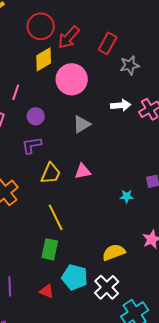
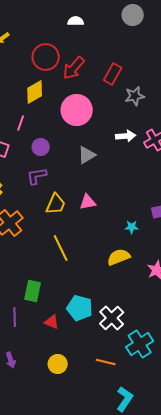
yellow diamond: (44, 59) -> (35, 92), moved
green rectangle: (50, 249) -> (33, 291), moved
yellow semicircle: (114, 252) -> (119, 257), moved

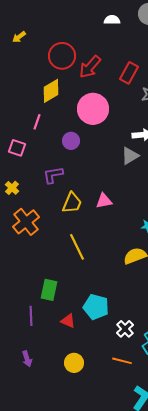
white semicircle: (76, 21) -> (112, 20), moved
purple circle: (41, 147) -> (71, 141), moved
gray triangle: (87, 155) -> (130, 156), moved
white cross: (112, 318) -> (125, 329), moved, size x0.7

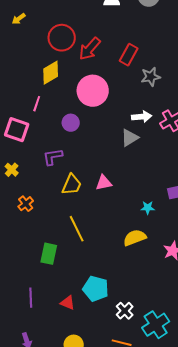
pink square: (17, 148) -> (17, 130), size x1.4
orange cross: (26, 222) -> (26, 204), size x0.6
green rectangle: (49, 290) -> (49, 254), moved

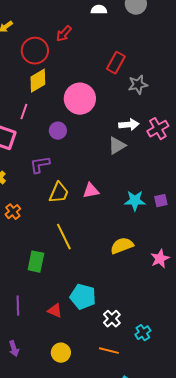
red circle: (62, 38) -> (35, 51), moved
red arrow: (90, 49) -> (64, 34), moved, size x0.7
cyan star: (148, 208) -> (135, 201), moved, size x1.5
cyan cross: (156, 325) -> (143, 333), size x0.6

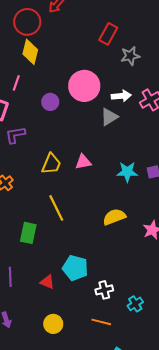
yellow diamond: (38, 81) -> (30, 52), turned -45
pink circle: (80, 99) -> (84, 86), moved
purple L-shape: (40, 165) -> (15, 135), moved
white cross: (112, 319) -> (104, 290), turned 30

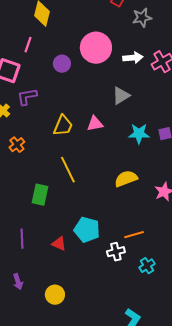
gray triangle: (109, 117) -> (121, 96), moved
orange line: (101, 322) -> (134, 235), moved, turned -30
yellow circle: (53, 324) -> (55, 295), moved

